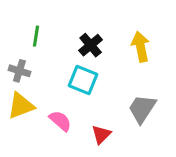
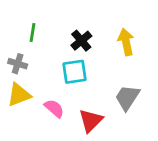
cyan square: (83, 80) -> (75, 72), turned -30
red triangle: (101, 134) -> (91, 121), size x1.4

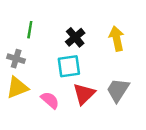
red triangle: (91, 121) -> (84, 94), moved

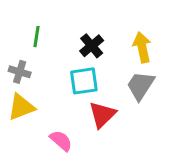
gray trapezoid: (118, 90) -> (141, 86), moved
pink semicircle: (50, 100) -> (61, 141), moved

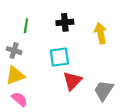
black cross: (92, 46) -> (65, 22), moved, turned 35
gray trapezoid: (141, 86) -> (104, 91), moved
pink semicircle: (61, 141) -> (19, 99), moved

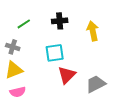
green line: (26, 26) -> (24, 24), turned 48
gray trapezoid: (104, 91) -> (96, 84), turned 30
pink semicircle: (19, 99) -> (18, 92), turned 126

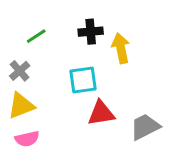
yellow arrow: (93, 31) -> (121, 48), moved
gray cross: (13, 47) -> (20, 71), turned 32
red triangle: (67, 75) -> (101, 113), turned 36

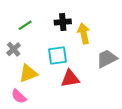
yellow triangle: (21, 106) -> (28, 73), moved
gray trapezoid: (145, 127) -> (107, 59), moved
pink semicircle: (27, 139) -> (19, 96), turned 56

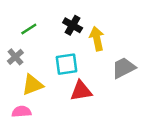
black cross: (63, 22) -> (73, 25), turned 35
pink semicircle: (19, 96) -> (22, 112), turned 133

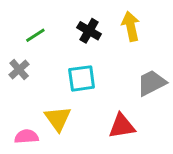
yellow arrow: (97, 39) -> (131, 26), moved
yellow triangle: (32, 85) -> (58, 119), moved, turned -45
red triangle: (81, 91) -> (122, 126), moved

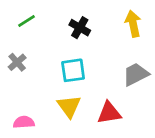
yellow arrow: (131, 26) -> (133, 24), moved
green line: (35, 35) -> (26, 21), moved
yellow triangle: (58, 119) -> (69, 106), moved

